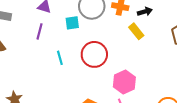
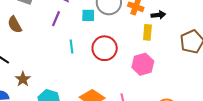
yellow rectangle: (136, 31) -> (147, 32), turned 35
pink hexagon: (124, 82) -> (143, 64), moved

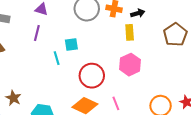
cyan square: (88, 15) -> (71, 44), moved
red circle: (105, 48) -> (92, 76), moved

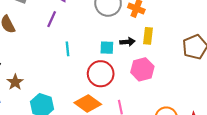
black arrow: (138, 13) -> (127, 42), moved
cyan square: (71, 44) -> (107, 48), moved

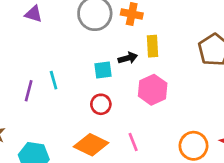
purple line: (52, 19) -> (29, 91), moved
red circle: (101, 74) -> (101, 104), size x0.6

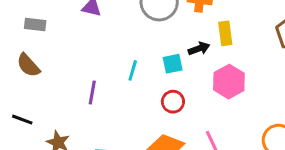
cyan line: (54, 80) -> (133, 70), moved, turned 36

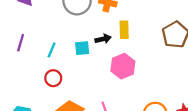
purple line: (92, 92) -> (21, 43), moved
red circle: (173, 102) -> (53, 78), moved

